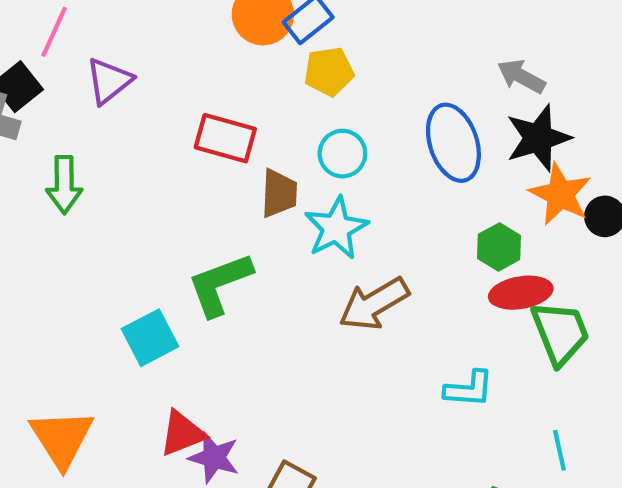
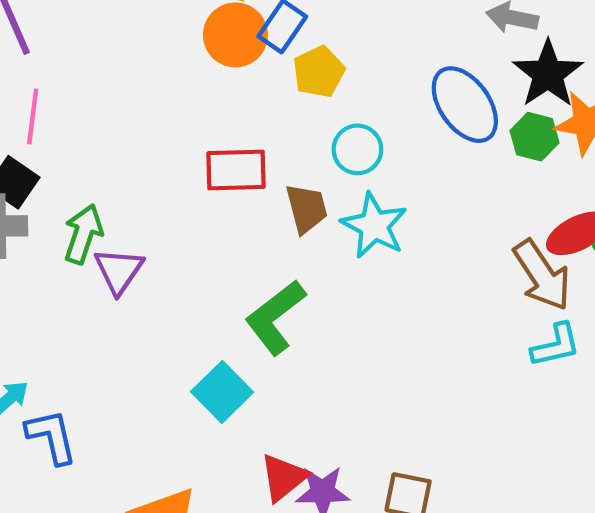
purple triangle: (109, 81) -> (119, 271), moved
green arrow: (64, 185) -> (83, 234), moved, turned -144
green hexagon: (499, 247) -> (534, 137), moved
brown arrow: (374, 304) -> (542, 275), moved, turned -76

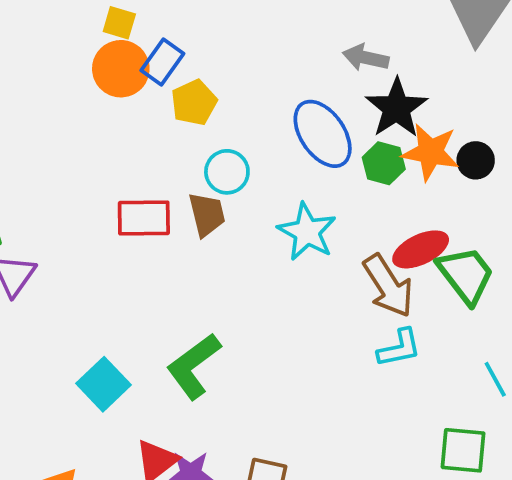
red rectangle: (236, 170) -> (144, 218), moved
brown trapezoid: (307, 209) -> (207, 215), moved
cyan star: (374, 226) -> (307, 232), moved
green L-shape: (275, 317) -> (194, 366), moved

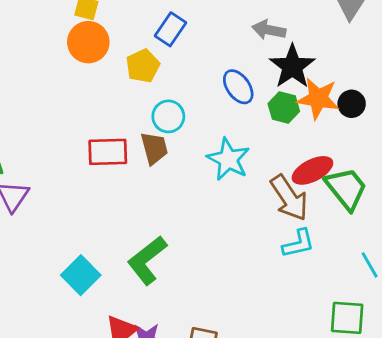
blue rectangle: (162, 62) -> (170, 29), moved
blue ellipse: (323, 134) -> (238, 87), size x0.7

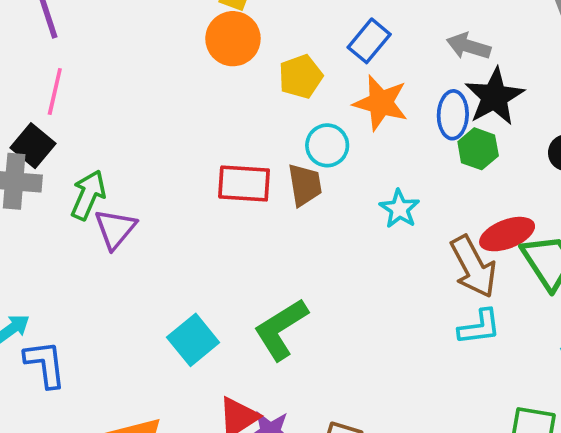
blue rectangle: (170, 29) -> (369, 41), moved
blue ellipse: (238, 87) -> (453, 115), moved, turned 32
orange star: (318, 98) -> (381, 103), moved
cyan star: (228, 159) -> (399, 209), size x0.7

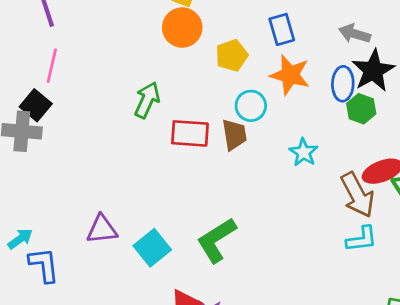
blue rectangle: (369, 41) -> (282, 29), turned -56
green arrow: (88, 195) -> (147, 100), moved
purple triangle: (115, 229) -> (102, 229), moved, turned 44

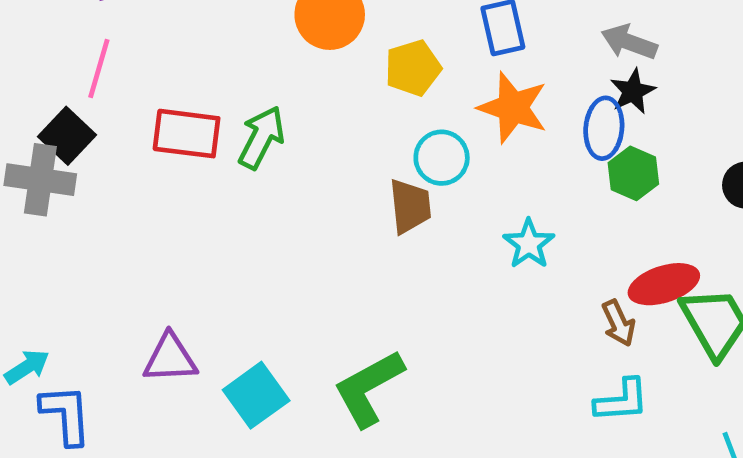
black star: (373, 71) -> (633, 91), moved, size x0.6
red rectangle: (190, 133) -> (187, 134), moved
brown arrow: (357, 195) -> (619, 323), size x0.6

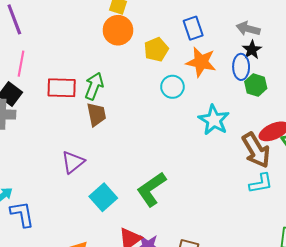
brown trapezoid: (410, 206) -> (96, 114), moved
cyan star: (529, 244) -> (214, 120), size x1.4
brown arrow: (619, 323) -> (256, 150), size x1.8
purple triangle: (170, 358) -> (73, 162), moved, turned -30

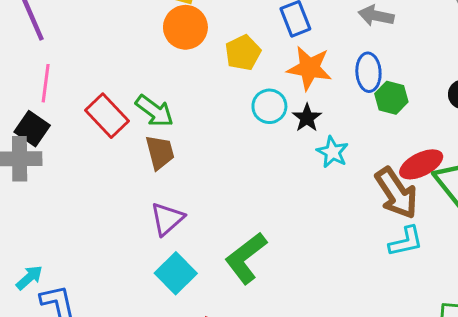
black star: (252, 50) -> (307, 118), moved
green arrow: (94, 86) -> (154, 111), turned 108
red rectangle: (62, 88) -> (107, 116), turned 48
cyan star: (214, 120) -> (332, 152), size x0.7
purple triangle: (73, 162) -> (167, 219), moved

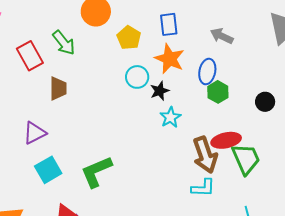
yellow pentagon: (243, 53) -> (129, 38), turned -30
green arrow: (154, 111) -> (64, 43), moved
purple triangle: (167, 219) -> (35, 133), moved

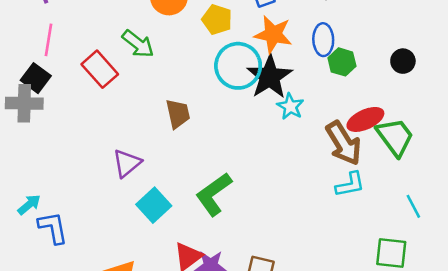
cyan circle: (137, 77) -> (238, 66), size x1.6
brown trapezoid: (58, 88) -> (178, 114), moved
black star: (160, 91) -> (270, 77), size x1.8

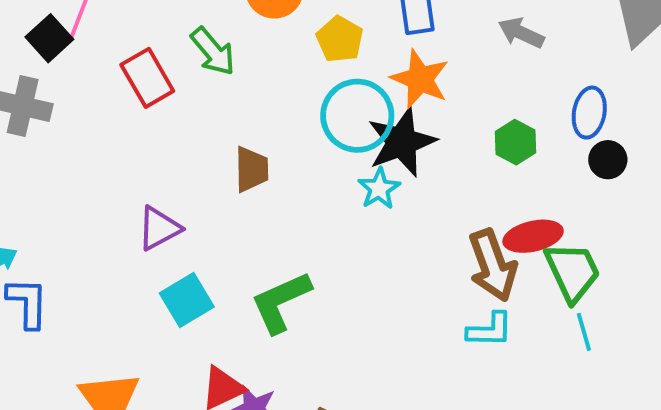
blue ellipse: (323, 40) -> (589, 113), moved
black square: (36, 78) -> (49, 38), moved
cyan star: (290, 106) -> (379, 189), moved
cyan line: (413, 206) -> (584, 332), moved

